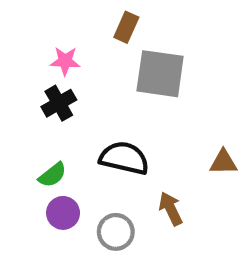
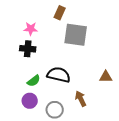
black cross: (59, 103) -> (28, 49), turned 35
green semicircle: (52, 175) -> (34, 81), moved

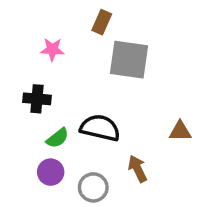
black cross: (28, 49) -> (37, 99), moved

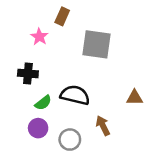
brown rectangle: (102, 22) -> (62, 16), moved
pink star: (52, 49) -> (39, 37), turned 30

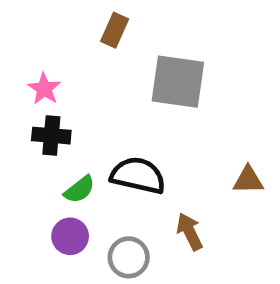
pink star: (39, 37) -> (44, 89), moved

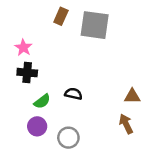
gray square: (178, 82) -> (95, 25), moved
black semicircle: (138, 175) -> (73, 94), size x0.6
brown arrow: (190, 232) -> (126, 124), moved

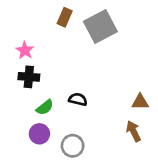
gray square: (95, 25) -> (100, 27), turned -36

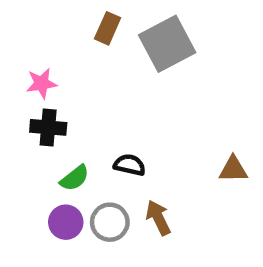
pink star: (25, 50) -> (42, 83), turned 30
brown arrow: (134, 131) -> (158, 218), moved
gray circle: (73, 146) -> (110, 222), moved

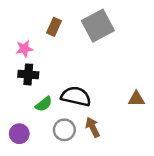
brown rectangle: (108, 28) -> (54, 27), moved
black semicircle: (130, 165) -> (76, 96), size x1.6
purple circle: (66, 222) -> (19, 134), moved

